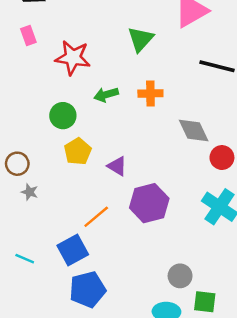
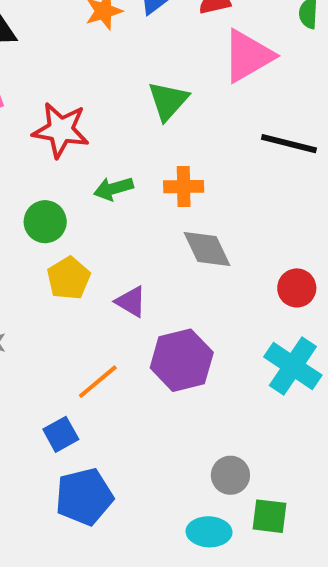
gray diamond: (194, 130) -> (207, 249), moved
blue square: (73, 250) -> (61, 434), size x0.7

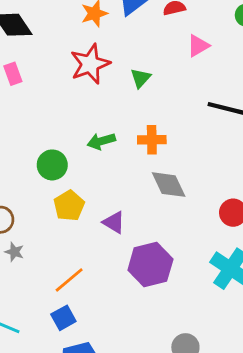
pink triangle: (248, 56) -> (198, 46), size x0.6
green triangle: (168, 101) -> (141, 78), size x0.7
red star: (61, 130) -> (90, 64), moved, turned -30
orange line: (98, 382) -> (69, 280), moved

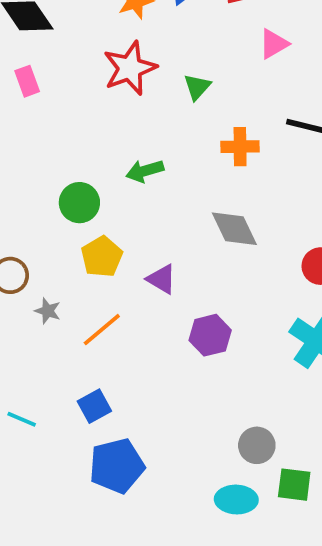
orange cross: (152, 140) -> (240, 147), moved
gray star: (14, 252) -> (48, 311), moved
purple hexagon: (150, 265) -> (210, 335), size x0.7
orange line: (69, 280) -> (102, 330), moved

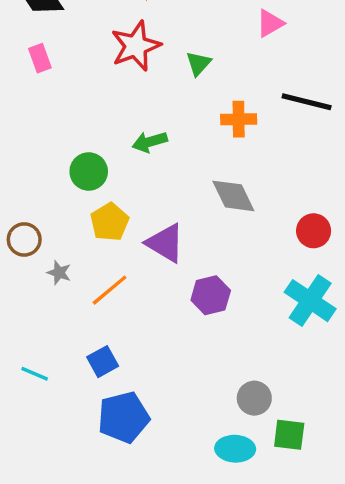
purple triangle: (162, 279) -> (165, 243), size x1.4

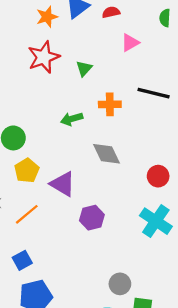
green arrow: (150, 142) -> (72, 119), moved

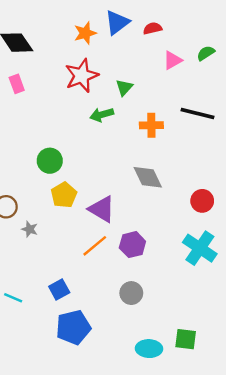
green semicircle: (165, 18) -> (206, 53), moved, turned 54
green arrow: (72, 119) -> (102, 115), moved
orange line: (27, 214) -> (95, 246), moved
gray circle: (120, 284) -> (131, 293), moved

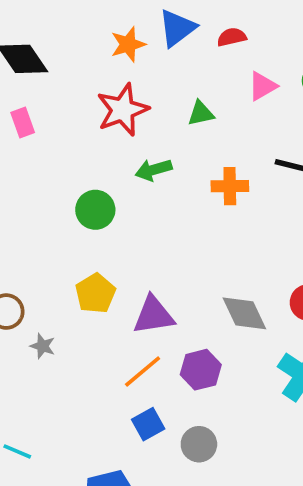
green triangle: (124, 87) -> (201, 113), moved, turned 36
green circle: (50, 161) -> (95, 210), moved
gray diamond: (148, 177) -> (244, 313), moved
purple triangle: (102, 209) -> (153, 315), turned -40
blue square: (59, 289) -> (148, 424), moved

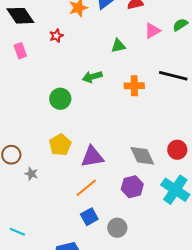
red star: (123, 110) -> (56, 36), moved, size x0.5
purple hexagon: (201, 370) -> (132, 187), moved

